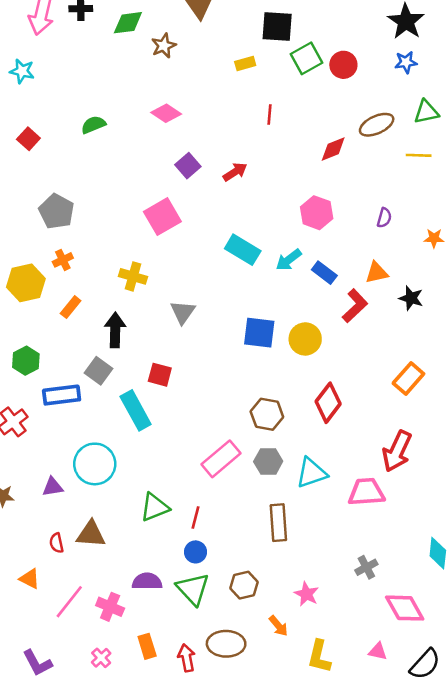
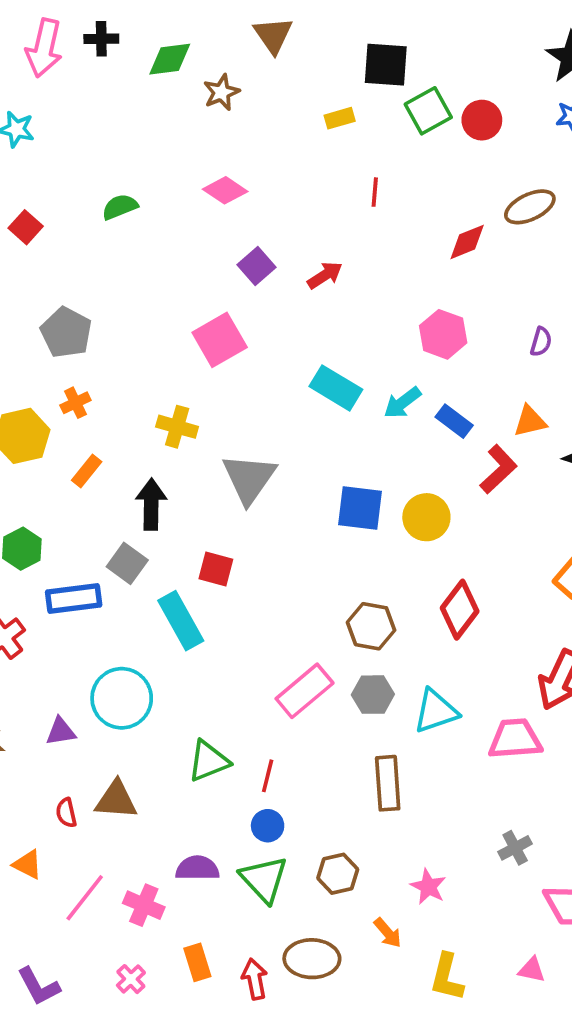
gray triangle: (183, 312) -> (249, 478), size x1.5

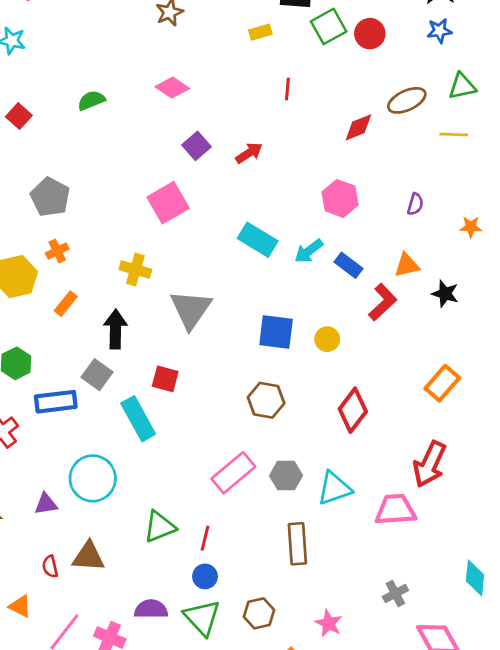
yellow circle: (426, 517) -> (327, 339), size x0.7
brown hexagon: (371, 626) -> (266, 400), moved

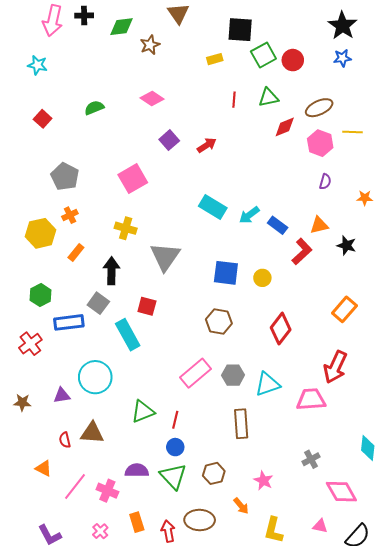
green triangle: (462, 86) -> (268, 98), moved
pink hexagon: (340, 198) -> (320, 143), moved
pink square: (168, 203) -> (133, 179), moved

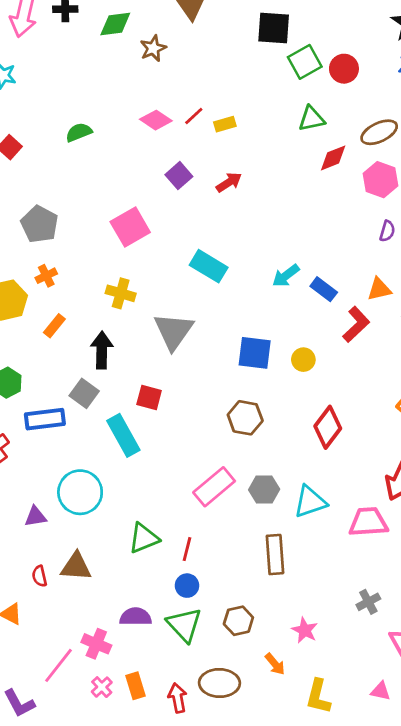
yellow rectangle: (215, 59) -> (225, 124), moved
red line: (234, 100) -> (194, 116), moved, turned 42
cyan rectangle: (213, 207) -> (209, 266), moved
pink line: (75, 487) -> (58, 665), moved
pink cross: (100, 531) -> (102, 687), moved

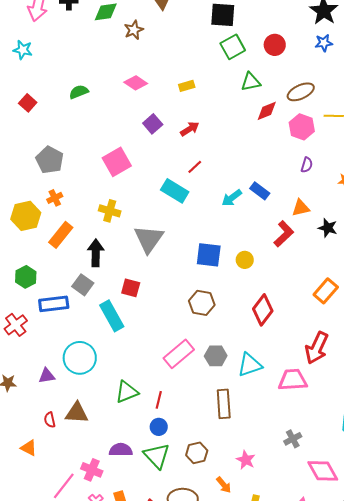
green square: (305, 62) -> (233, 47), moved
red line: (194, 116) -> (195, 167), moved
blue rectangle: (324, 289) -> (260, 191), moved
orange rectangle: (54, 326) -> (61, 235), size x1.5

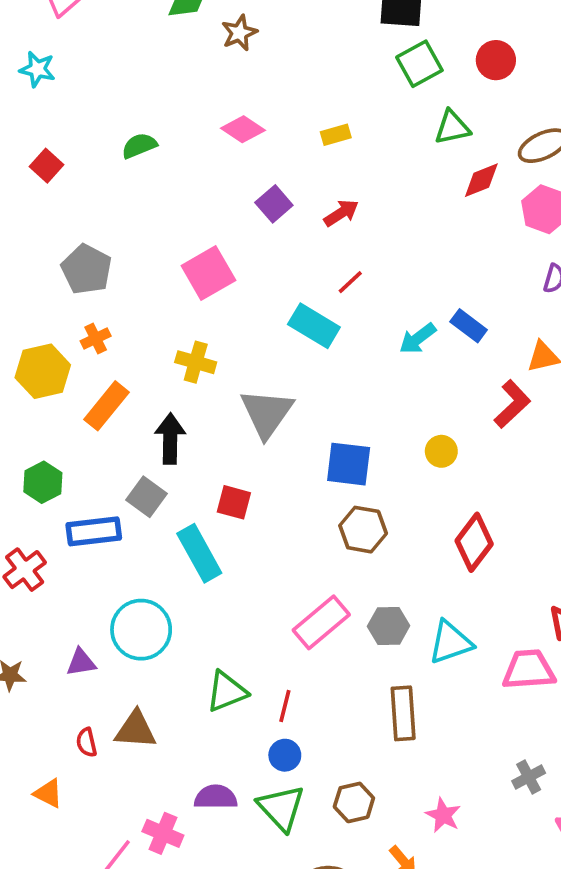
blue square: (209, 255) -> (349, 464), moved

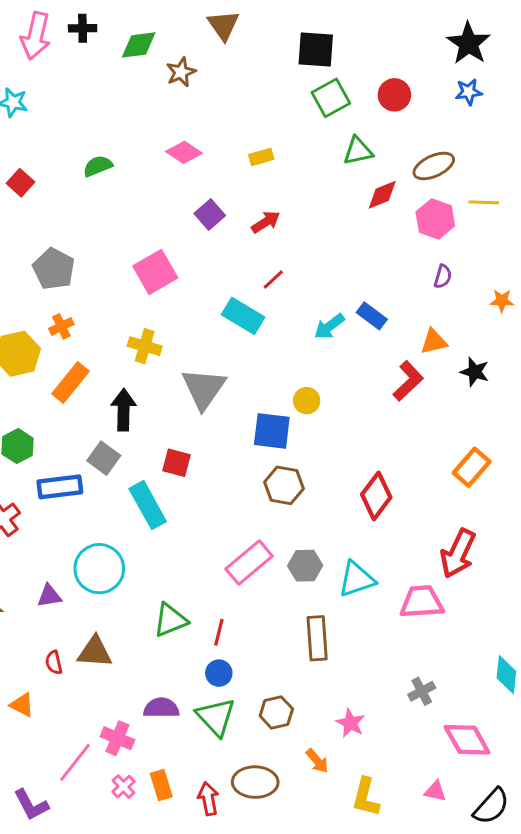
yellow circle: (441, 451) -> (307, 401), moved

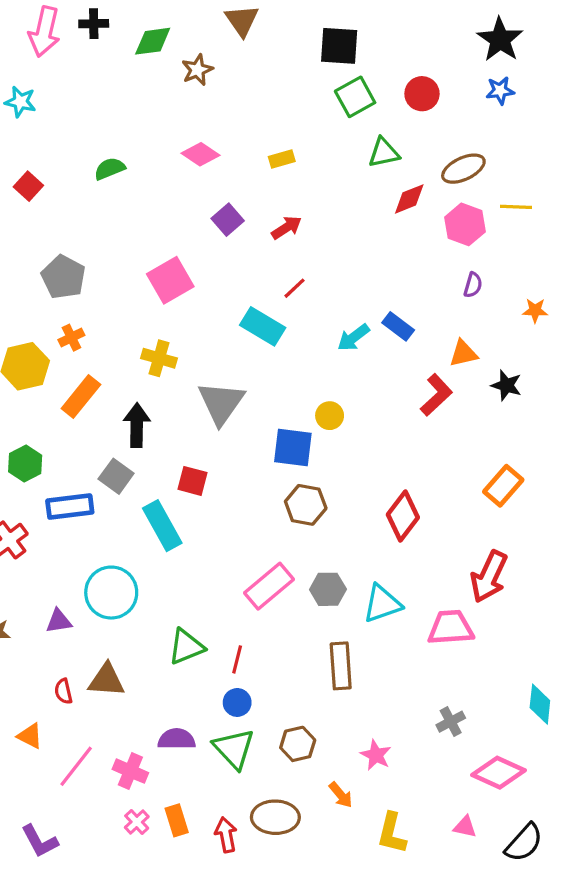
pink diamond: (467, 740) -> (498, 773), turned -36
pink line: (75, 762) -> (76, 766), moved

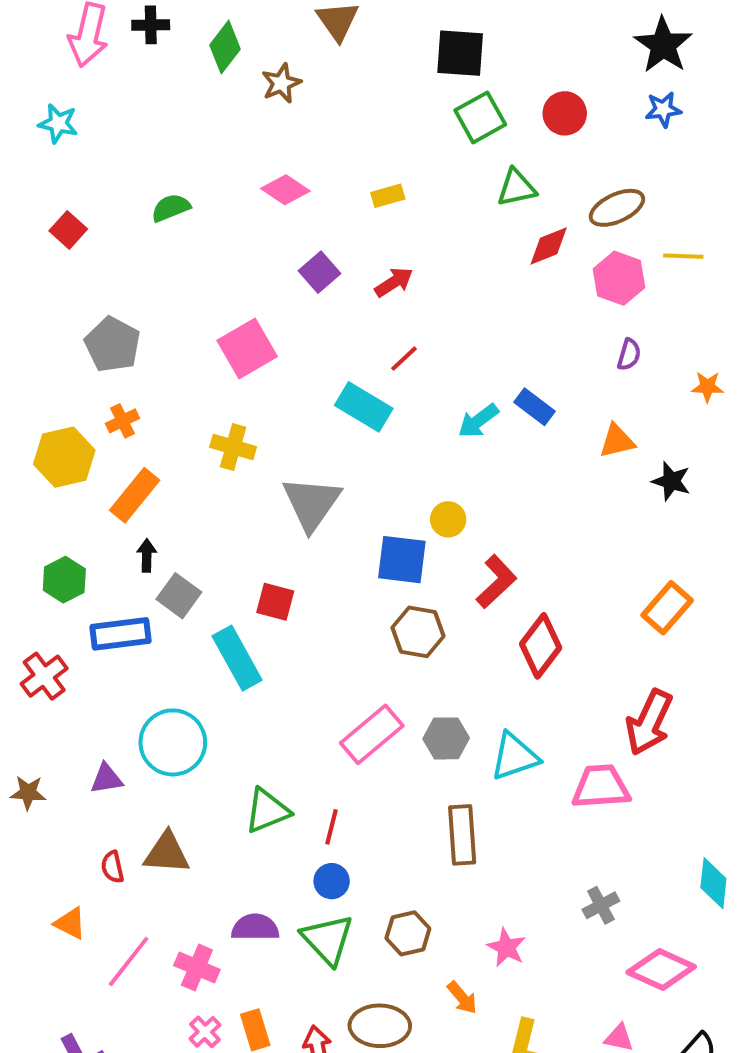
green diamond: (153, 41) -> (225, 47), turned -45
red L-shape: (436, 395) -> (496, 582), moved
black arrow: (137, 425) -> (147, 556), moved, size x0.6

